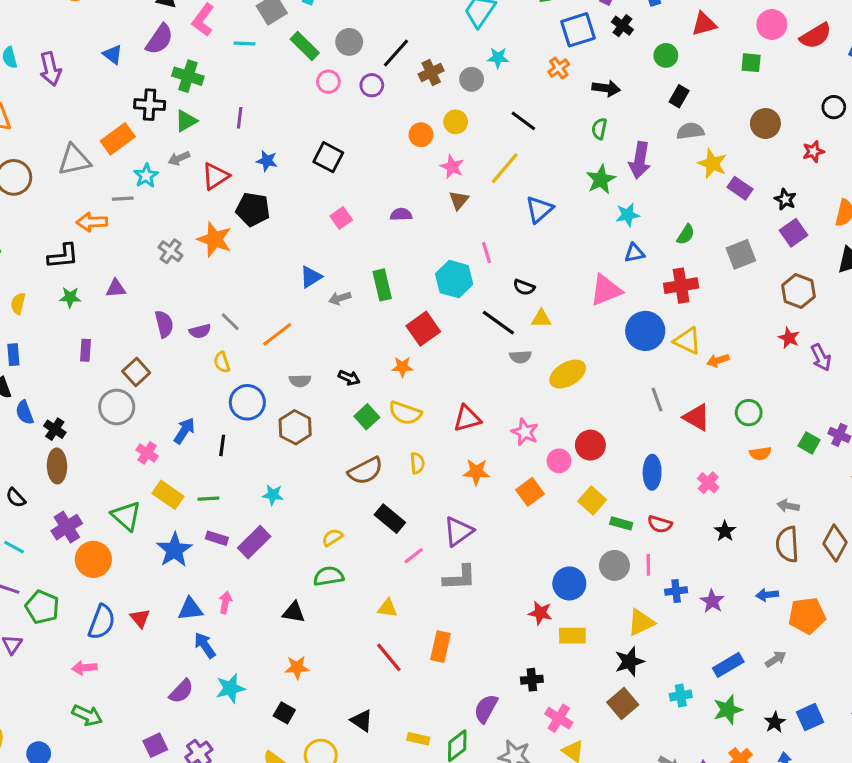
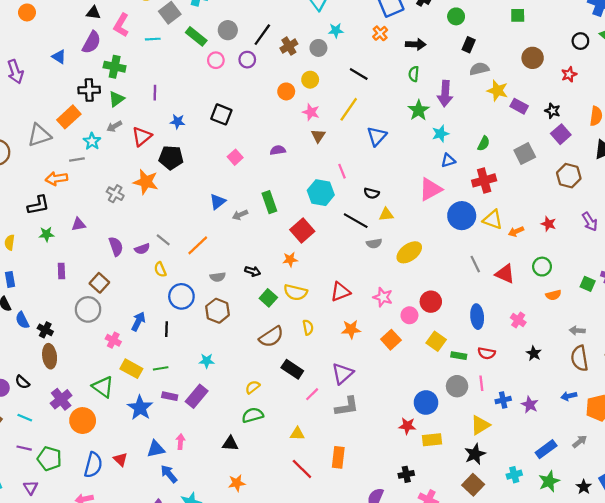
red star: (789, 338) -> (549, 224), moved

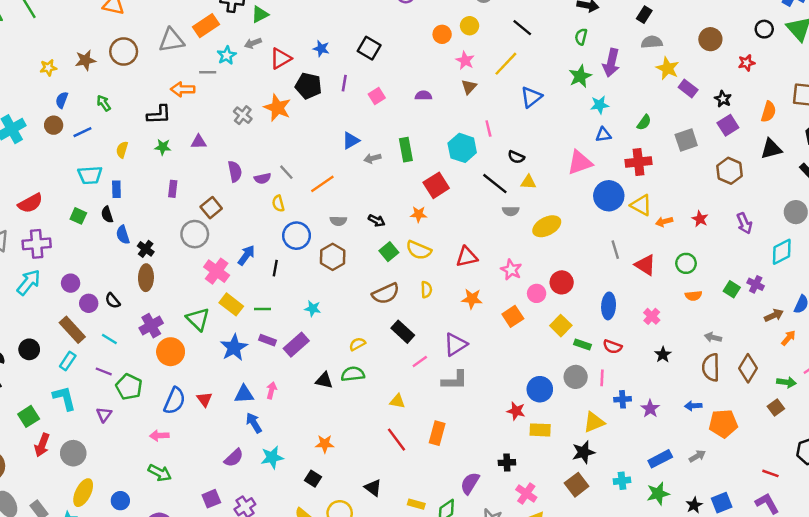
purple line: (155, 93) -> (344, 83), moved
pink cross: (113, 340) -> (217, 271), size x1.5
black triangle: (230, 444) -> (324, 380), moved

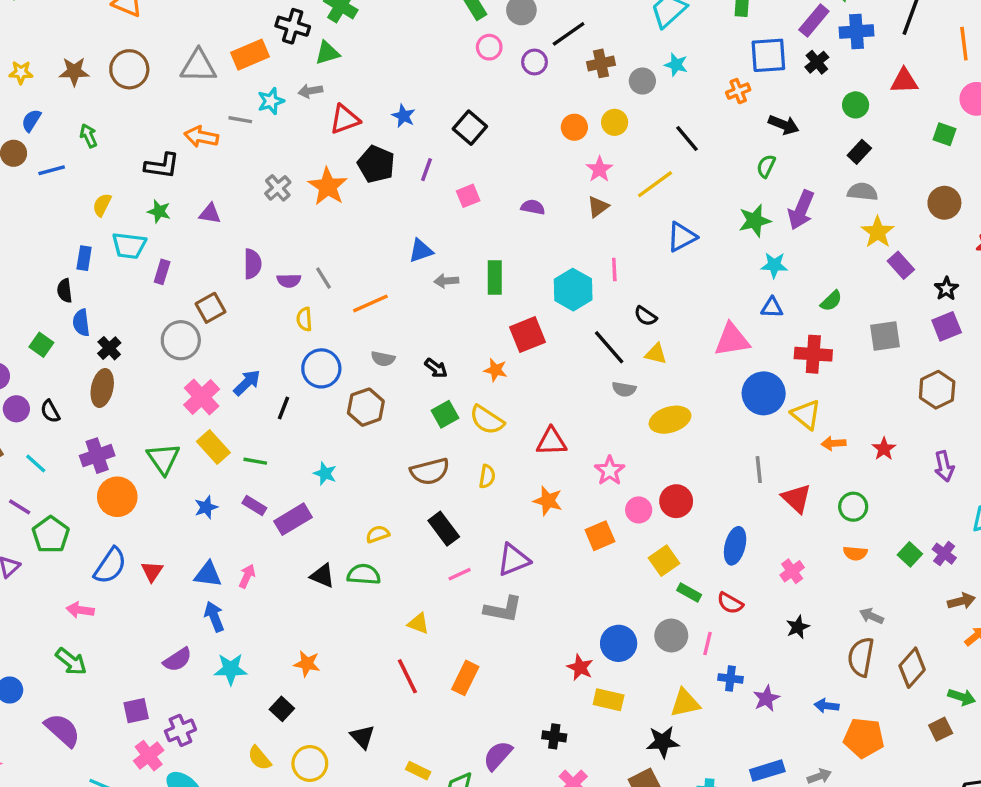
cyan trapezoid: (90, 175) -> (129, 246), moved
green square: (78, 216) -> (41, 345), moved
blue star: (234, 348) -> (206, 507), size x0.6

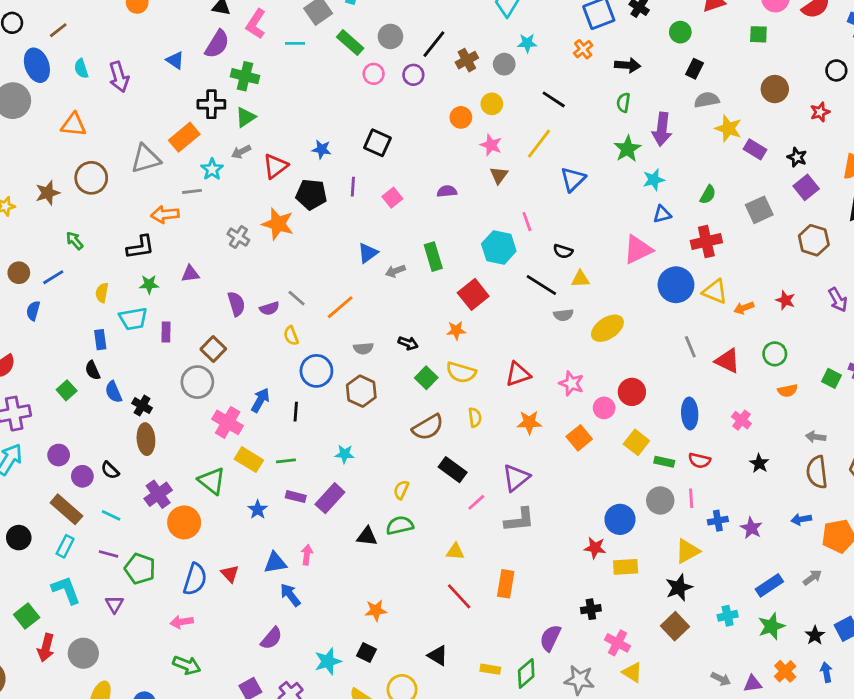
blue semicircle: (31, 120) -> (33, 311), moved
green square: (41, 345) -> (67, 390), moved, turned 30
yellow semicircle: (378, 534) -> (401, 490), turned -30
cyan star: (231, 669) -> (328, 661), moved

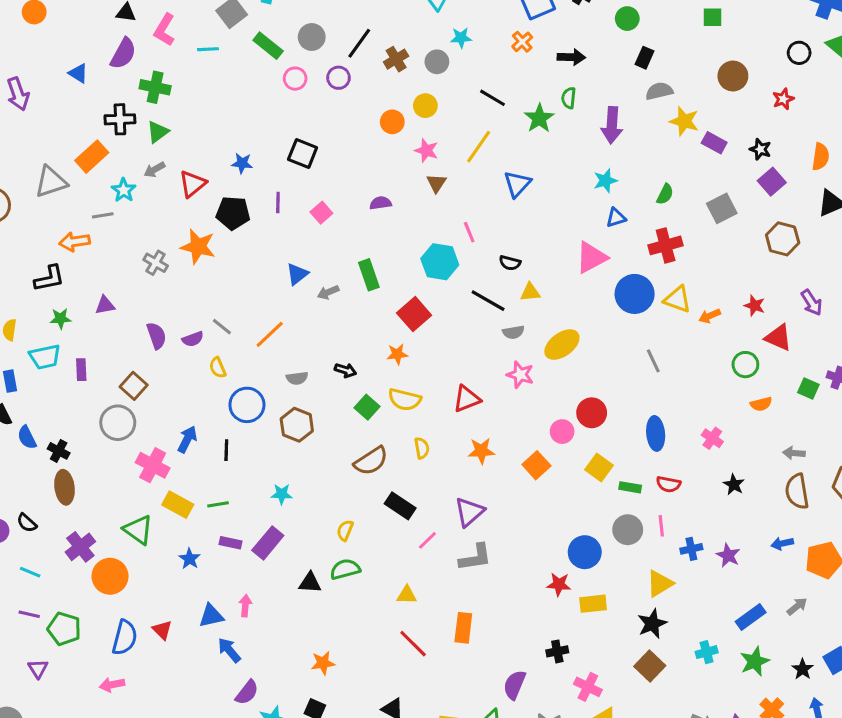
green star: (627, 149) -> (539, 118), moved
red triangle: (727, 361) -> (778, 337), moved
pink star: (571, 383) -> (520, 375), moved
purple semicircle: (271, 638) -> (247, 692), moved

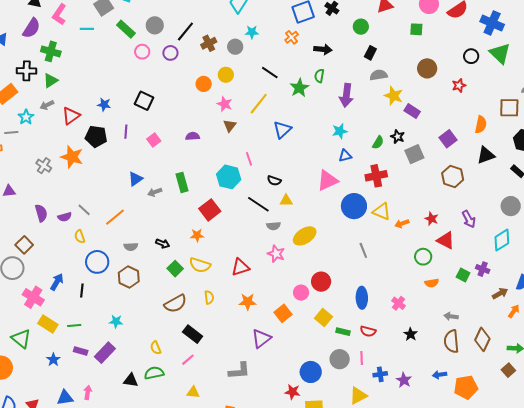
black star: (760, 149) -> (398, 137), moved
purple triangle: (469, 512) -> (261, 339), moved
yellow semicircle: (345, 530) -> (156, 348), turned -48
pink line: (427, 540) -> (188, 360), moved

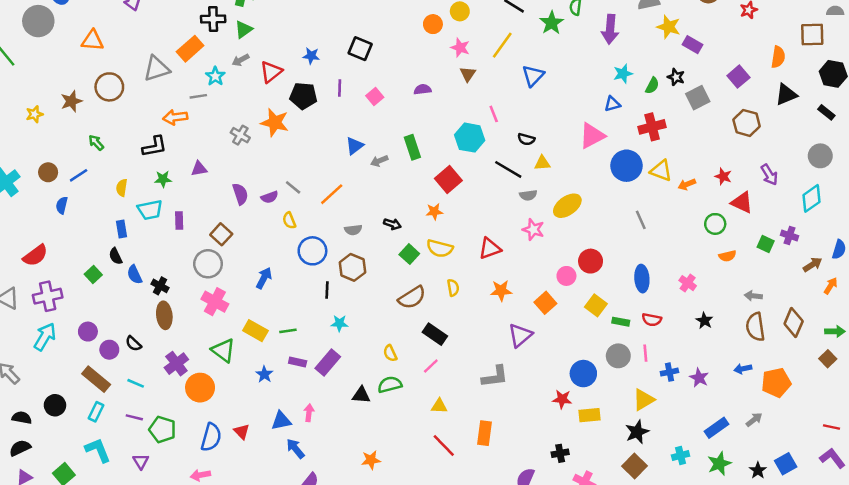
cyan star: (340, 131) -> (623, 74), moved
black line: (82, 291) -> (327, 290), moved
pink cross: (33, 297) -> (215, 302), moved

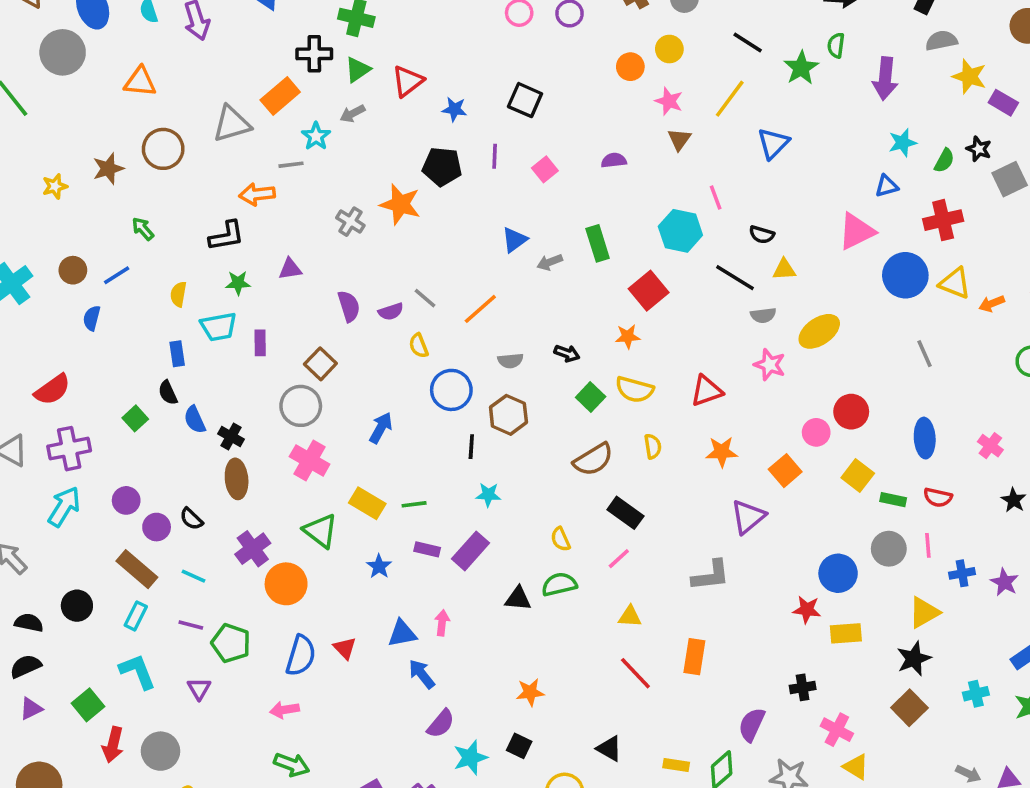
red triangle: (271, 72) -> (408, 81), moved

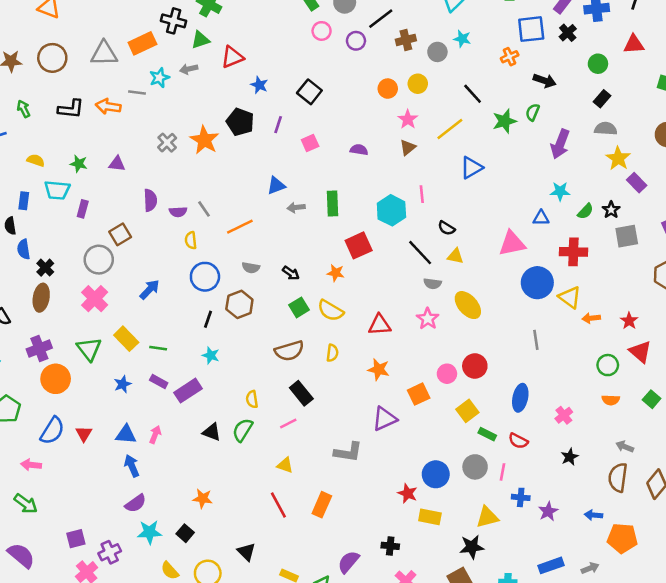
black L-shape: (227, 236) -> (71, 109), moved
yellow semicircle: (178, 294) -> (36, 160), turned 84
yellow ellipse: (819, 331) -> (468, 305), turned 68
green semicircle: (559, 584) -> (243, 430), turned -60

